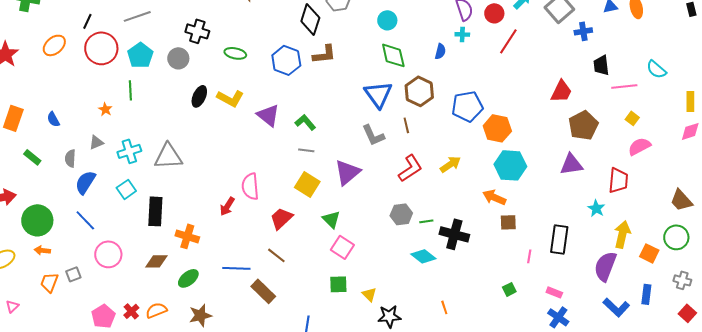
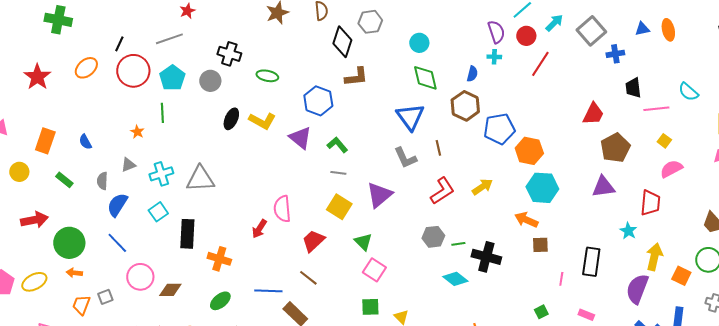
blue hexagon: (286, 60) -> (318, 101), moved
brown hexagon: (419, 91) -> (465, 106), moved
brown diamond: (156, 261) -> (170, 290), moved

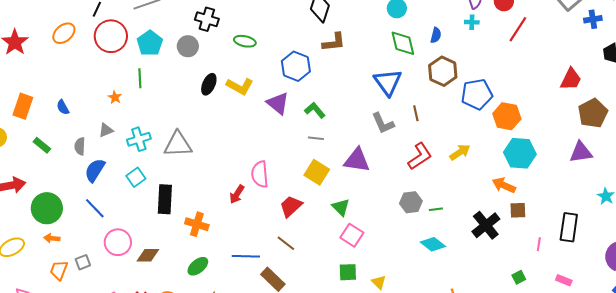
blue semicircle: (472, 74) -> (436, 35), moved
purple triangle: (379, 195) -> (357, 160), turned 48
black cross: (486, 257) -> (486, 225), moved, turned 36

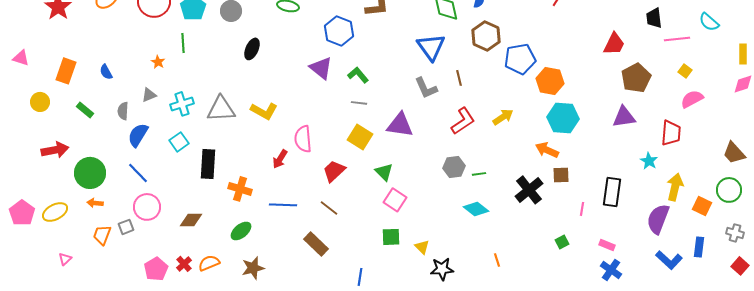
yellow L-shape: (240, 86) -> (264, 111), moved
pink circle: (118, 242) -> (147, 207), moved
blue line: (246, 256) -> (283, 205), moved

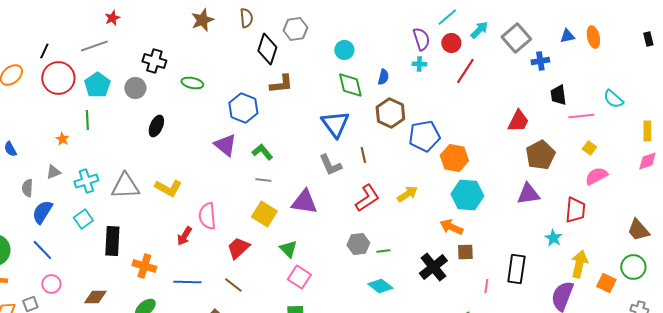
pink circle: (147, 207) -> (51, 284), size x0.7

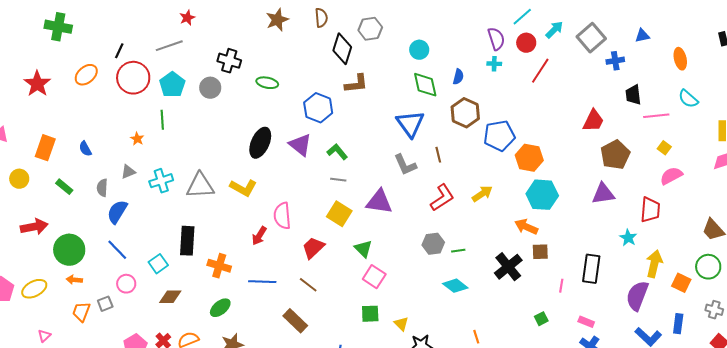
orange ellipse: (593, 37) -> (680, 59), moved
black ellipse: (156, 126) -> (260, 143), moved, size x1.4
cyan square: (83, 219) -> (158, 264), moved

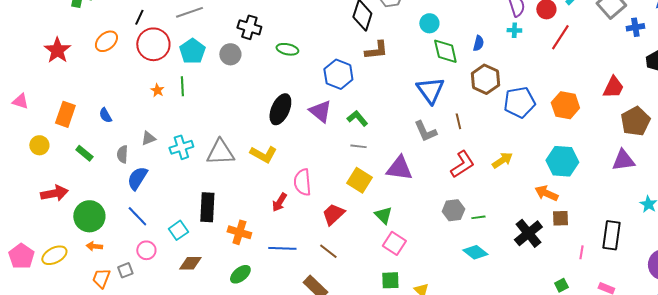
cyan circle: (419, 50) -> (429, 23), moved
orange star: (137, 139) -> (157, 90), moved
orange hexagon: (529, 158) -> (565, 105), moved

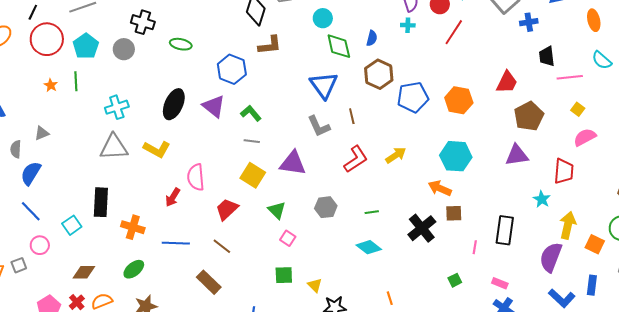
cyan cross: (181, 147) -> (117, 107), moved
gray hexagon: (453, 210) -> (326, 207), moved
pink square: (394, 243) -> (288, 238), size x0.7
brown diamond: (190, 263) -> (84, 272), moved

